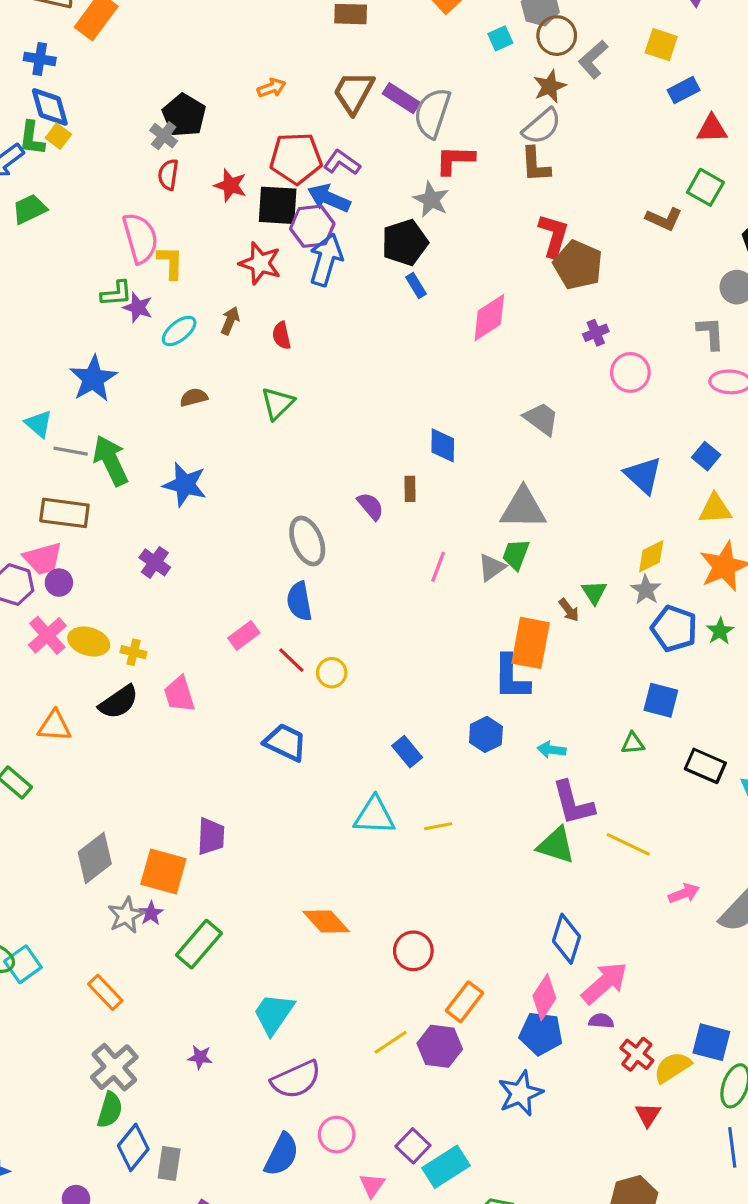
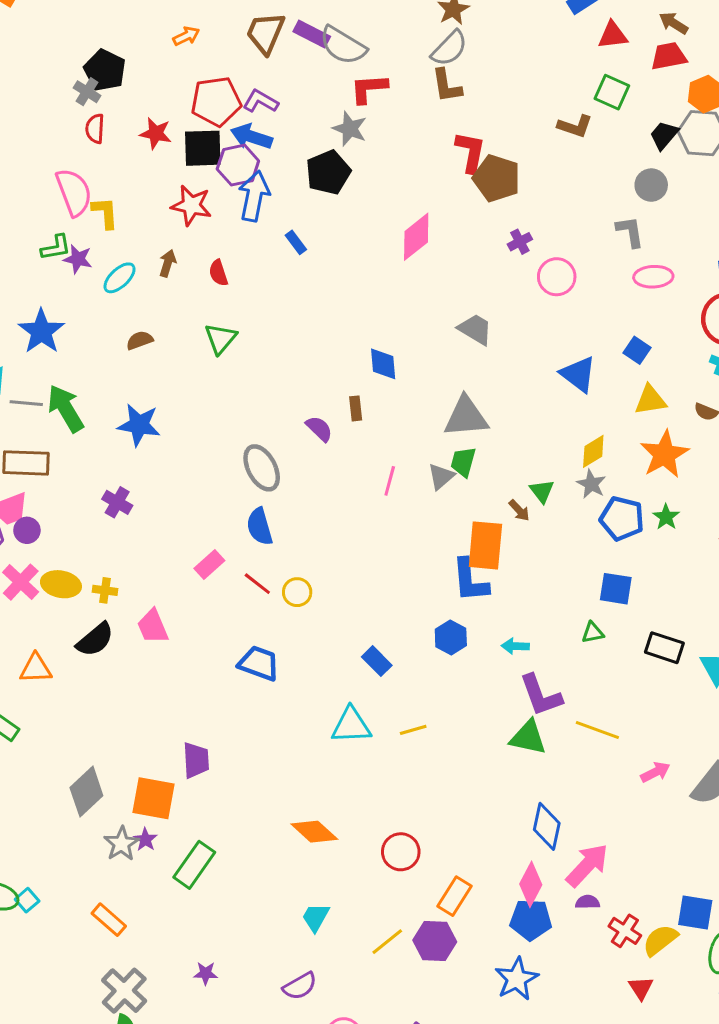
gray semicircle: (432, 113) -> (343, 45), turned -72
blue rectangle: (416, 286) -> (296, 242), moved
cyan square: (23, 964) -> (27, 900), size x0.7
cyan trapezoid: (274, 1014) -> (316, 917), moved, size x0.7
purple semicircle: (296, 1080) -> (300, 986), size x0.7

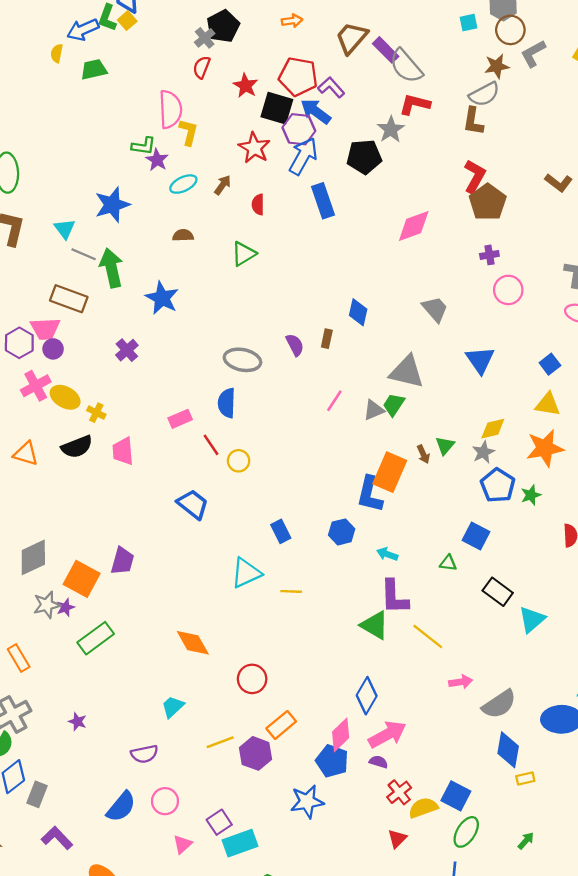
blue rectangle: (296, 242) -> (323, 201), size x1.8
blue triangle: (578, 374) -> (480, 360), moved
gray ellipse: (262, 468) -> (243, 360), turned -69
cyan triangle: (351, 725) -> (246, 573), turned -40

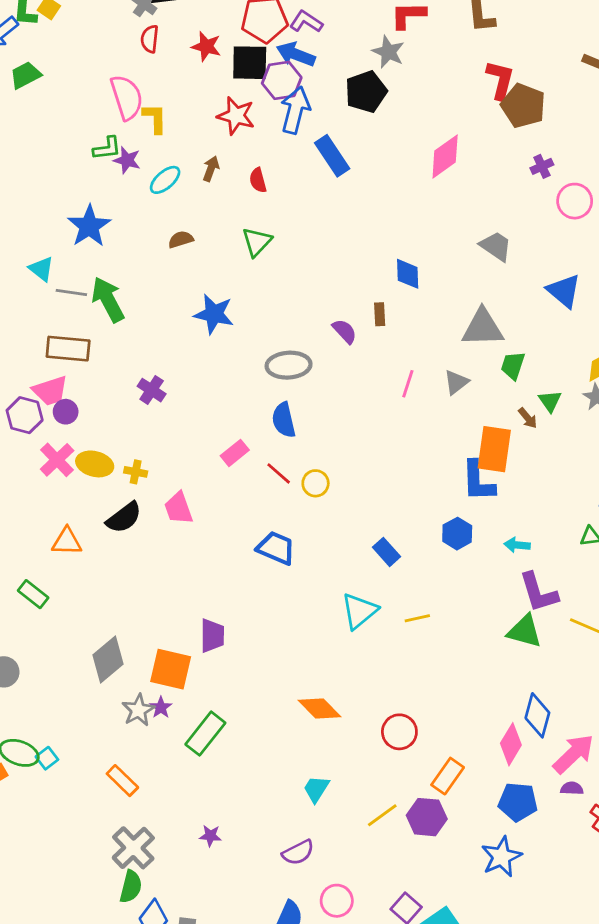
blue star: (162, 298) -> (214, 314), moved
green trapezoid: (394, 405) -> (513, 366), moved
pink diamond: (341, 735) -> (511, 744), moved

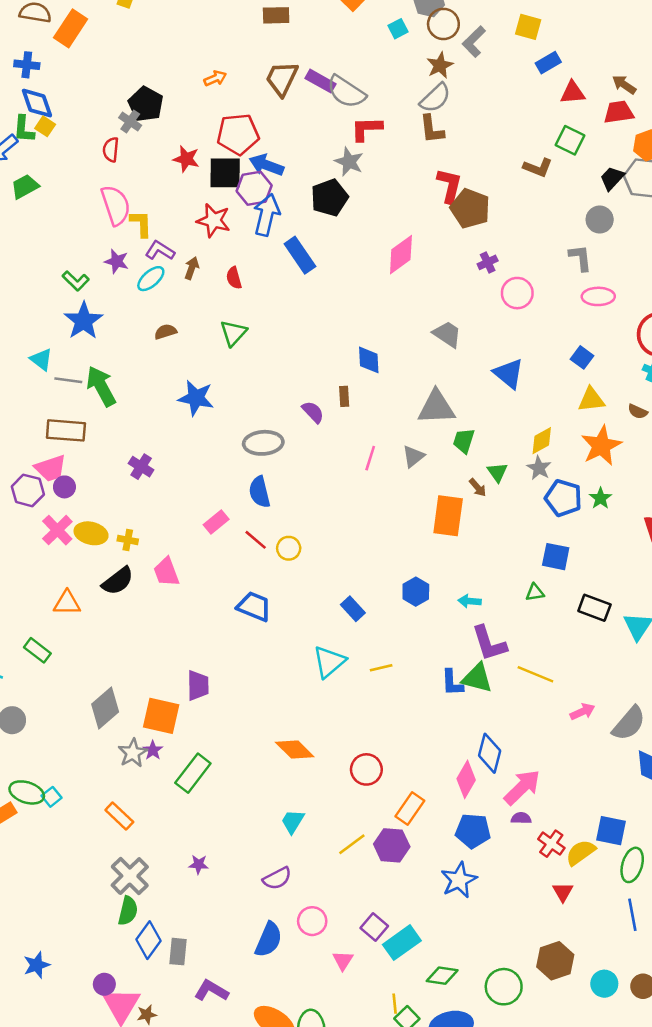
purple L-shape: (306, 22) -> (160, 251), moved
red semicircle: (150, 39) -> (111, 150), moved
green L-shape: (107, 148) -> (76, 281), moved, turned 52
blue L-shape: (478, 481) -> (452, 683), moved, size x0.7

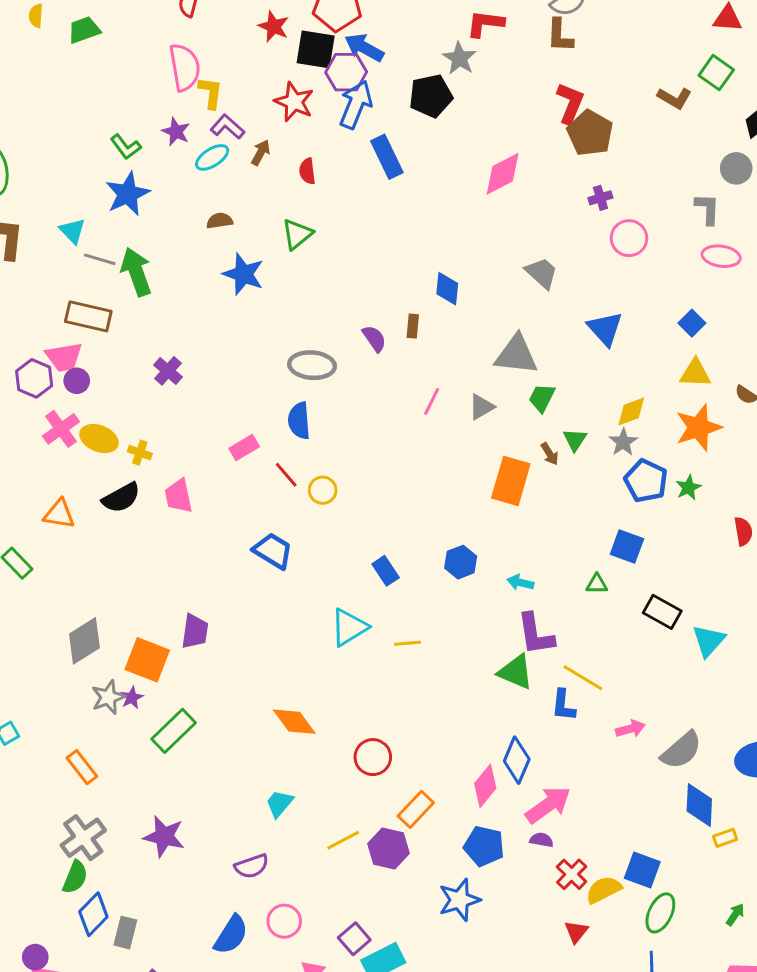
blue star: (196, 398) -> (243, 274), moved
blue L-shape: (452, 683) -> (563, 705), moved
purple star: (199, 864) -> (164, 836), size x1.8

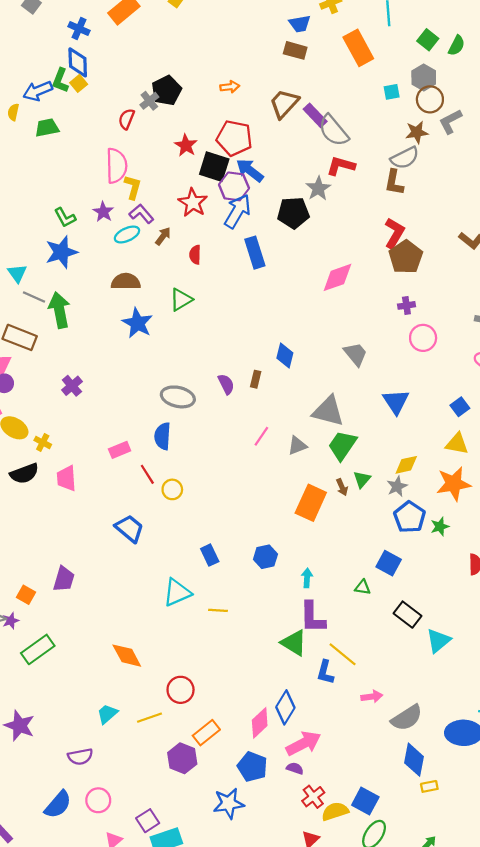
brown semicircle: (220, 221) -> (126, 282), size x1.5
green trapezoid: (542, 398) -> (342, 445), size x1.4
cyan arrow: (520, 582) -> (307, 578), turned 72
orange square: (147, 660) -> (26, 595), size x0.6
yellow line: (343, 840) -> (149, 718), moved

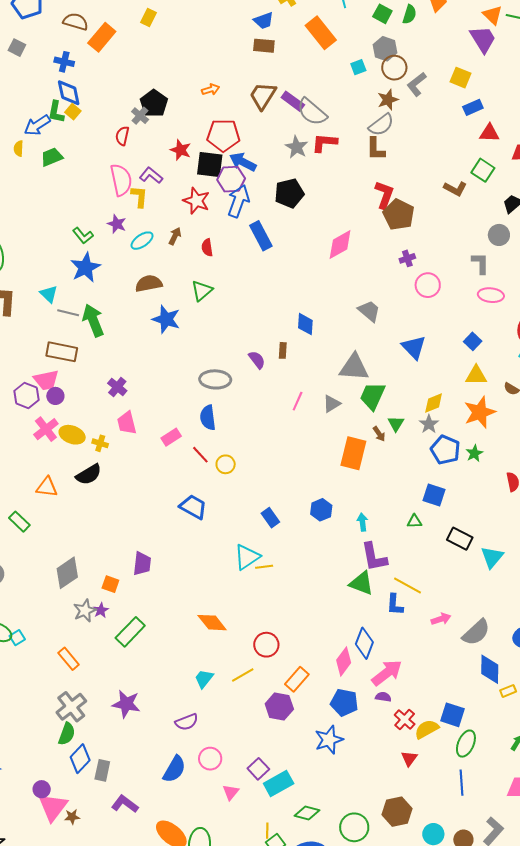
gray star: (318, 188) -> (297, 147), moved
purple L-shape: (141, 214) -> (151, 175), moved
pink trapezoid: (66, 478) -> (127, 423), moved
yellow line: (218, 610) -> (264, 567), moved

